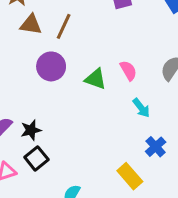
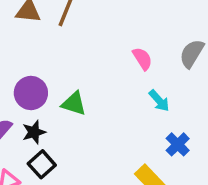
purple circle: (51, 66) -> (31, 93), moved
green triangle: (96, 79) -> (74, 104), moved

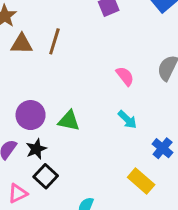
cyan arrow: (159, 101) -> (127, 120), moved

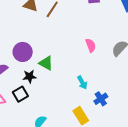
cyan arrow: (127, 120) -> (82, 82), moved
black star: (36, 149) -> (30, 76), moved

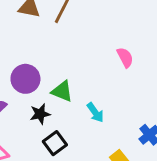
cyan arrow: (82, 82) -> (95, 112), moved
black square: (20, 94) -> (55, 143), moved

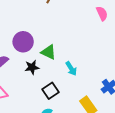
pink semicircle: (125, 57) -> (102, 13), moved
black square: (55, 143) -> (51, 91), moved

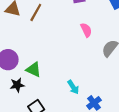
cyan arrow: (71, 69) -> (73, 87), moved

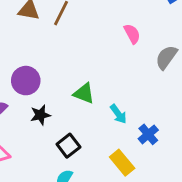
green triangle: (34, 70) -> (84, 93), moved

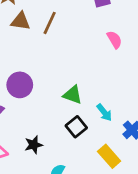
black star: (40, 115) -> (34, 145), moved
black square: (68, 146) -> (76, 127), moved

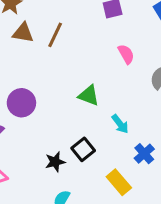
green triangle: (73, 95) -> (89, 96), moved
cyan arrow: (104, 112) -> (120, 124), moved
black star: (34, 145) -> (55, 162), moved

